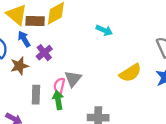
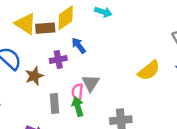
cyan arrow: (104, 30) -> (103, 12), moved
blue arrow: (24, 39) -> (79, 46), moved
purple cross: (44, 53) -> (58, 59), turned 35

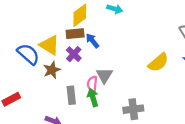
yellow triangle: (26, 24) -> (49, 45), moved
brown rectangle: (45, 28) -> (75, 34), moved
purple cross: (58, 59) -> (74, 54), turned -35

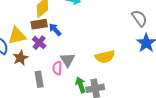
yellow triangle: (49, 45) -> (17, 36), turned -42
yellow semicircle: (158, 62) -> (105, 57), moved, turned 30
green arrow: (93, 98) -> (81, 85), moved

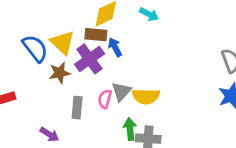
yellow triangle: (17, 36) -> (63, 42), turned 42
purple cross: (39, 43) -> (90, 59), size x1.5
yellow semicircle: (105, 57) -> (146, 96), moved

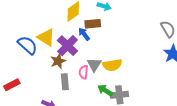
brown rectangle: (96, 35) -> (93, 24), moved
brown star: (60, 73) -> (58, 61), moved
green arrow: (130, 129) -> (105, 90), turned -42

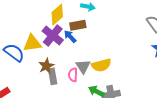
yellow triangle: (46, 37) -> (32, 43), turned -36
purple cross: (67, 46) -> (53, 36), moved
gray rectangle: (65, 82) -> (53, 76), moved

